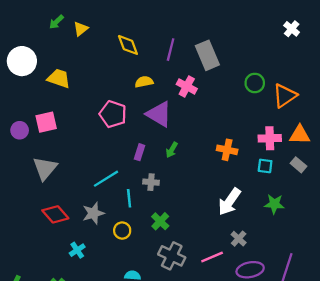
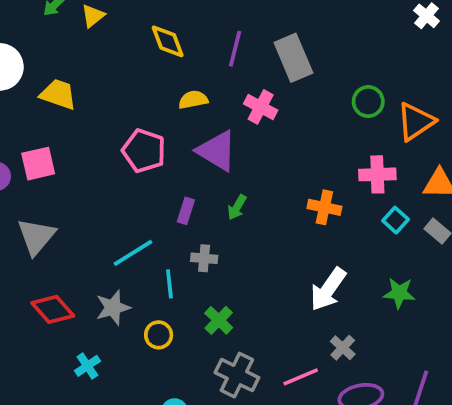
pink cross: (270, 138) -> (377, 174), moved
cyan square: (265, 166) -> (396, 220), moved, turned 35

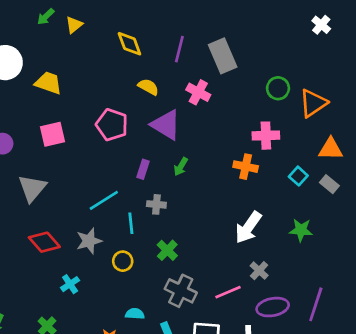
yellow semicircle: (193, 100) -> (148, 87), turned 40
pink square: (38, 164) -> (52, 134), moved
pink cross: (377, 174) -> (266, 136), moved

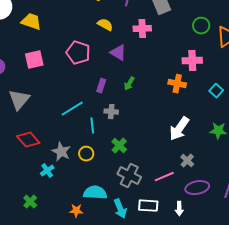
pink cross: (198, 92) -> (142, 29), turned -30
purple triangle: (166, 125) -> (118, 53), size x0.7
gray star: (89, 241) -> (61, 152), moved, turned -30
cyan semicircle: (135, 314) -> (95, 193), size x1.6

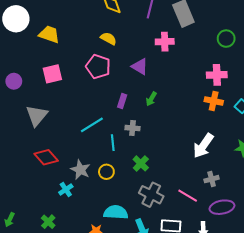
yellow semicircle: (105, 25) -> (109, 39), moved
orange cross: (177, 84) -> (214, 101), moved
gray cross: (187, 161) -> (212, 179), turned 32
pink line: (164, 177) -> (188, 196), turned 54

